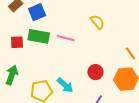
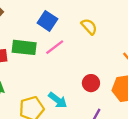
blue square: (37, 12) -> (47, 21), moved, turned -30
pink line: (66, 38) -> (55, 47), turned -48

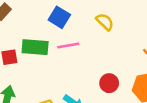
pink line: (55, 47) -> (68, 45), turned 30

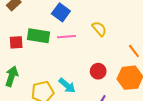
yellow semicircle: (105, 22) -> (99, 29), moved

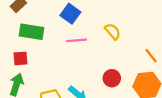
green rectangle: (38, 36) -> (31, 32), moved
red square: (16, 42) -> (21, 58), moved

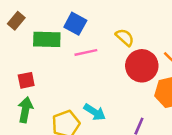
green rectangle: (31, 32) -> (47, 39), moved
red circle: (112, 78) -> (142, 66), moved, size x1.6

